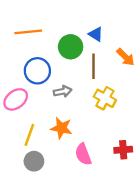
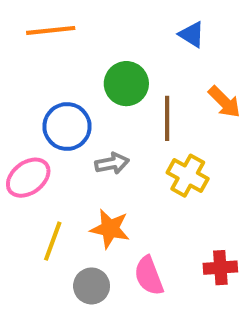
orange line: (28, 32) -> (51, 30), moved
blue triangle: (96, 34) -> (192, 34), moved
gray circle: (34, 161) -> (92, 286), moved

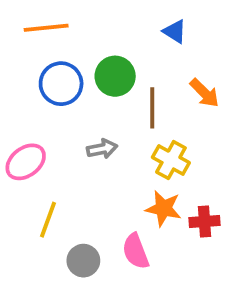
blue circle: (67, 127) -> (61, 84), moved
orange star: (110, 229) -> (163, 208), moved
red cross: (220, 268) -> (204, 221), moved

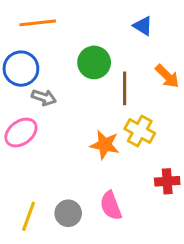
blue circle: (61, 84) -> (21, 69), moved
gray arrow: (102, 149) -> (44, 97), moved, turned 30
orange star: (163, 208) -> (105, 145), moved
yellow line: (48, 220) -> (29, 216), moved

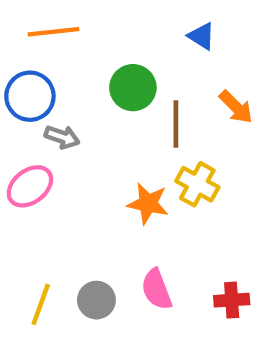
red cross: (167, 181) -> (232, 300), moved

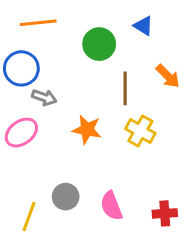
green circle: (133, 88) -> (99, 44), moved
orange star: (148, 203) -> (87, 129), moved
gray circle: (96, 300) -> (66, 197), moved

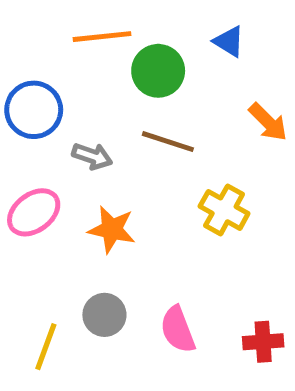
orange line: (38, 23) -> (102, 37), moved
brown line: (125, 88) -> (168, 142), moved, turned -72
gray arrow: (44, 97) -> (92, 156), moved
orange star: (87, 129) -> (112, 229), moved

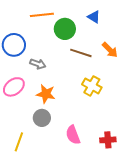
brown line: (168, 142) -> (81, 53), moved
gray circle: (104, 315) -> (42, 118), moved

